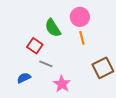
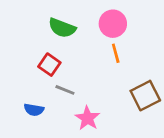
green semicircle: (53, 28) -> (62, 28), moved, turned -36
blue semicircle: (24, 78) -> (34, 110), turned -144

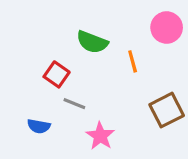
pink circle: (113, 24) -> (167, 28), moved
green semicircle: (62, 28) -> (92, 42), moved

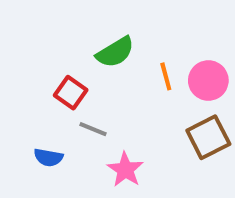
pink circle: (167, 28) -> (208, 80), moved
green semicircle: (92, 42) -> (115, 52), turned -52

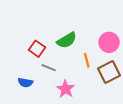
green semicircle: (115, 52) -> (67, 40), moved
orange line: (166, 76) -> (87, 60), moved

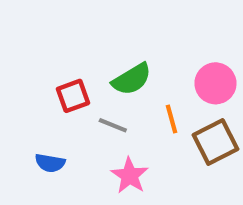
red square: (37, 49) -> (73, 96), turned 35
gray line: (49, 68) -> (113, 125), moved

